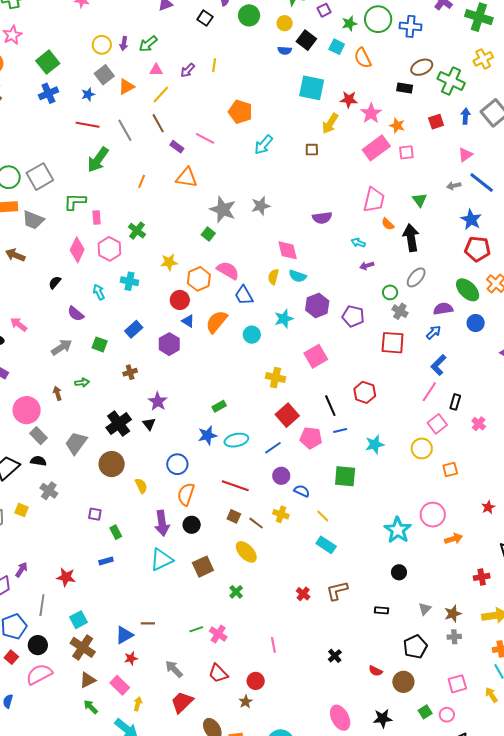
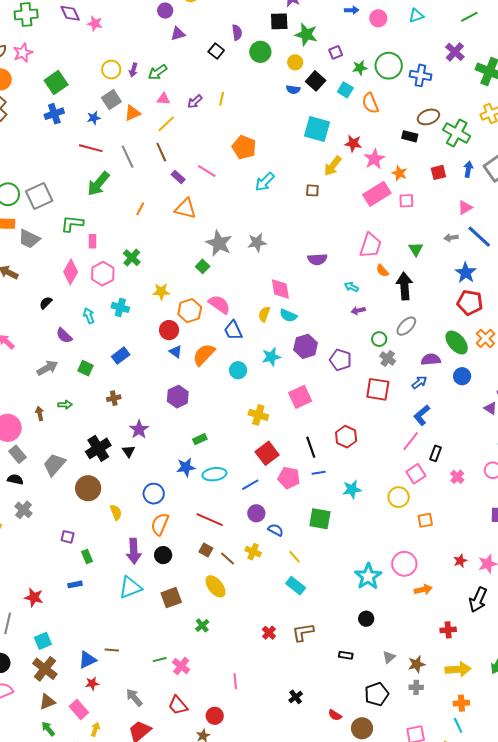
purple hexagon: (169, 344) -> (178, 397), moved

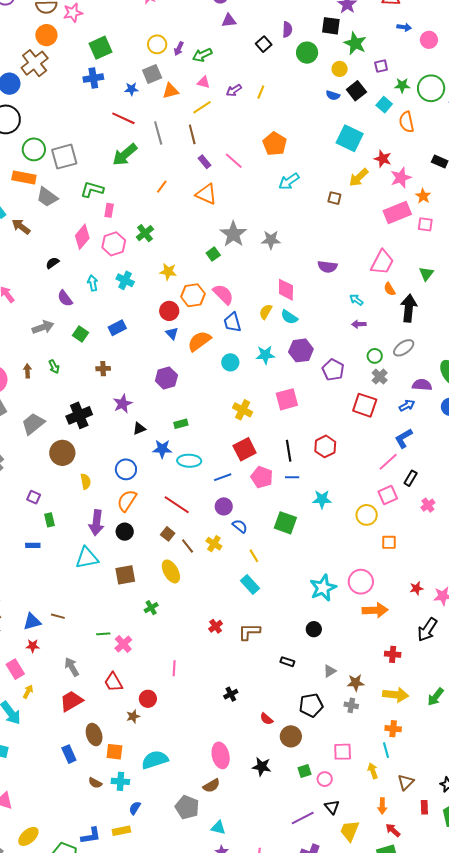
green arrow: (65, 405) -> (54, 367), turned 56
black triangle: (129, 451) -> (139, 429), moved, turned 32
orange arrow: (423, 590) -> (375, 610), size x1.4

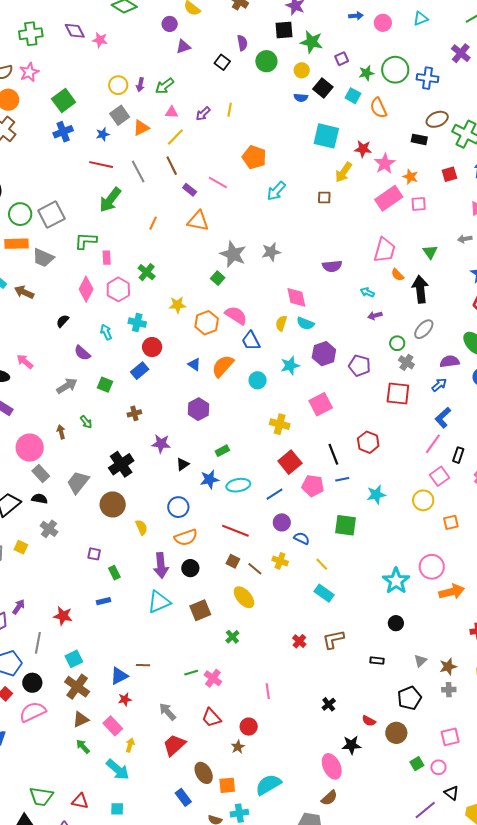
red circle: (169, 311) -> (152, 347), moved
purple star: (123, 404) -> (161, 444), turned -30
orange semicircle: (127, 501) -> (186, 537), turned -130
black star: (262, 767) -> (351, 745), moved

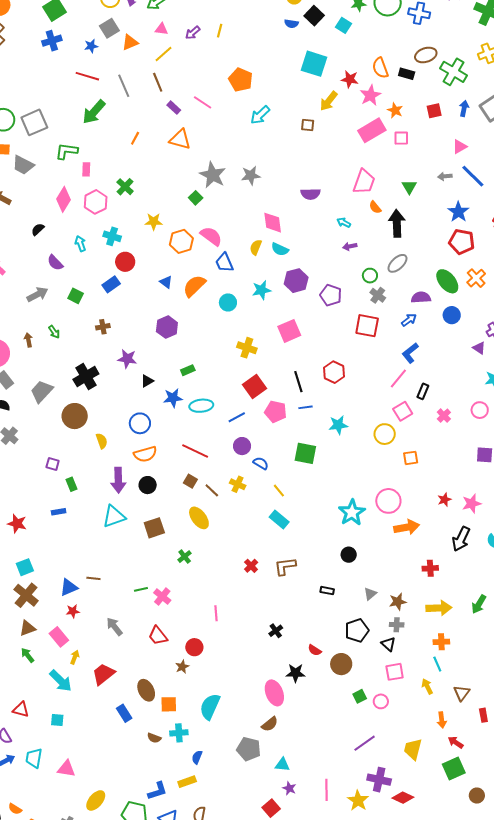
orange semicircle: (378, 108) -> (380, 68), moved
red trapezoid: (174, 745) -> (103, 674), moved
cyan semicircle: (268, 785) -> (210, 707), turned -40
black triangle: (451, 793) -> (388, 644), moved

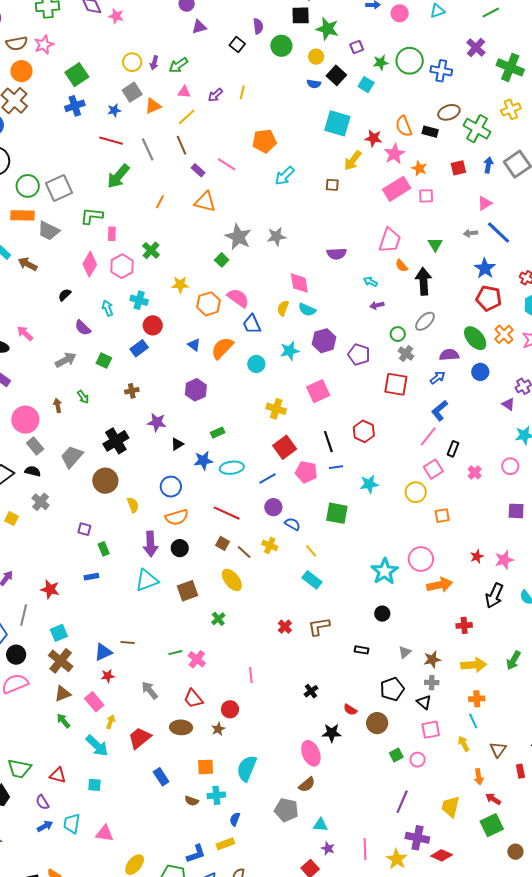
orange pentagon: (241, 80) -> (264, 141), turned -30
brown ellipse: (146, 690) -> (181, 727), moved, turned -60
purple line: (365, 743) -> (402, 802), turned -30

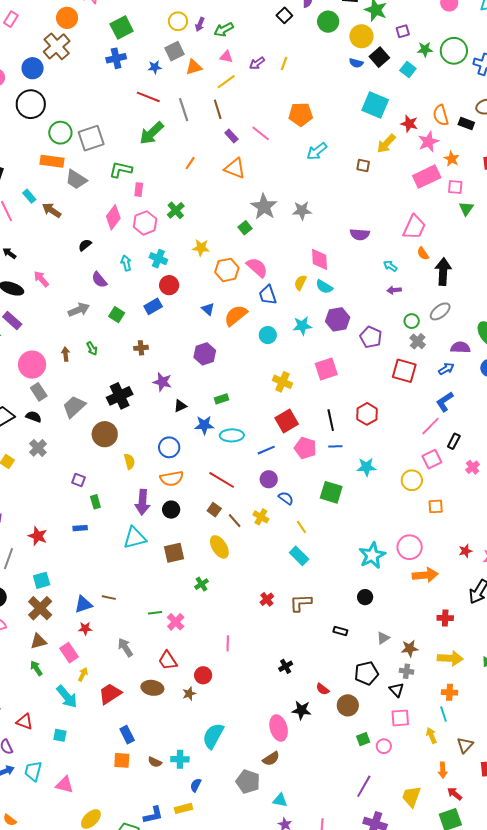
yellow circle: (316, 57) -> (361, 36), size x1.5
green triangle: (435, 244) -> (466, 209), moved
orange square: (206, 767) -> (122, 760), moved

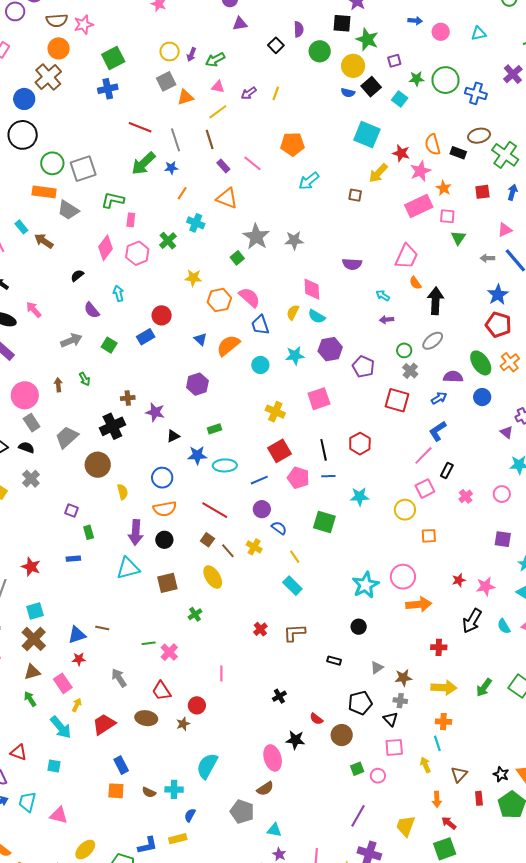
blue star: (155, 67) -> (171, 168), moved
cyan cross: (158, 259) -> (196, 223), moved
brown cross: (141, 348) -> (128, 398), moved

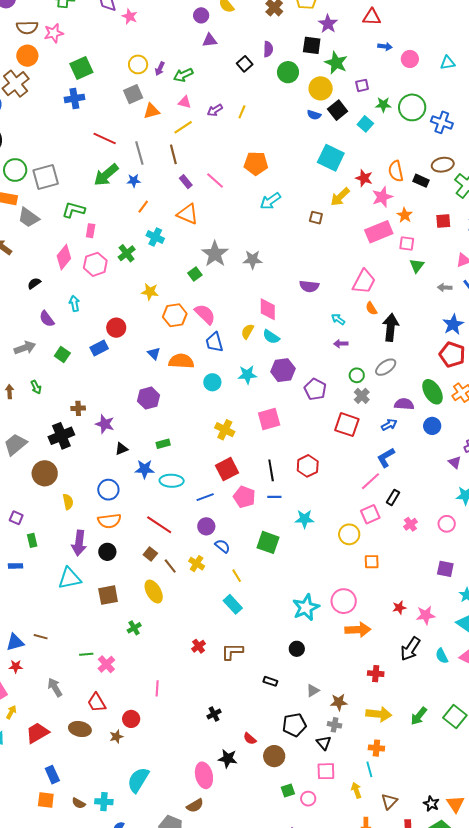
orange semicircle: (228, 345) -> (181, 361), turned 40

